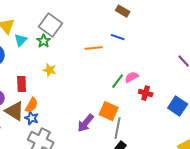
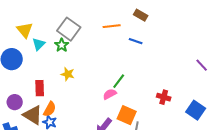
orange line: (94, 48) -> (112, 26), moved
pink semicircle: (132, 77) -> (110, 94), moved
green line: (118, 81) -> (119, 81), moved

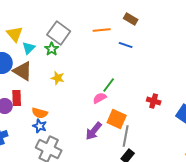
red rectangle: (40, 88) -> (17, 98), moved
orange semicircle: (50, 109) -> (40, 113), turned 77
brown triangle: (33, 115) -> (23, 71), moved

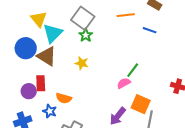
cyan triangle: (29, 48) -> (53, 33), size x1.5
green star: (52, 49) -> (86, 35), moved
blue star: (40, 126) -> (50, 111), moved

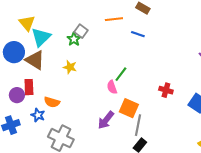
gray square: (83, 18) -> (81, 31), moved, size x0.6
pink semicircle: (124, 83) -> (112, 87), turned -80

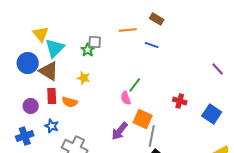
gray square: (81, 31) -> (95, 42), turned -32
red rectangle: (29, 87) -> (52, 96), moved
orange semicircle: (52, 102) -> (70, 102), moved

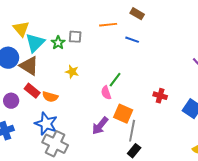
green star: (88, 50) -> (58, 43), moved
yellow star: (84, 78) -> (72, 72), moved
red rectangle: (52, 96) -> (32, 91), turned -49
blue star: (52, 126) -> (46, 124), moved, size x1.6

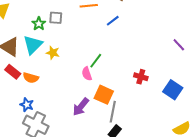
blue line: (132, 40) -> (113, 21), turned -56
cyan triangle: (35, 43) -> (33, 45), moved
blue star: (46, 124) -> (27, 105), size x0.6

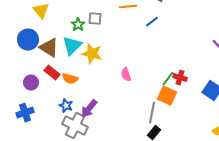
yellow star: (53, 53) -> (92, 54), size x1.5
green line: (96, 61) -> (168, 79), moved
orange square: (104, 95) -> (167, 96), moved
purple arrow: (81, 107) -> (89, 109), moved

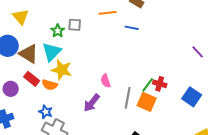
blue line: (152, 22) -> (132, 28), turned 48
yellow star: (92, 54) -> (62, 70), moved
purple arrow: (89, 109) -> (92, 103), moved
gray line: (152, 113) -> (128, 98), moved

